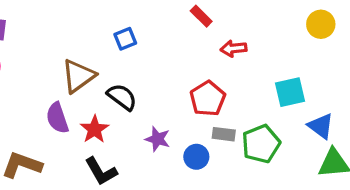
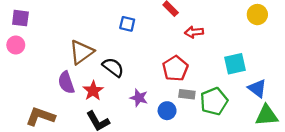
blue square: (125, 39) -> (127, 24), moved, turned 35

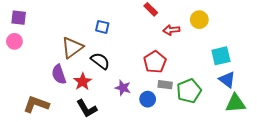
yellow circle: (257, 15) -> (199, 20), moved
blue square: (127, 24) -> (102, 27), moved
cyan square: (235, 64) -> (221, 56), moved

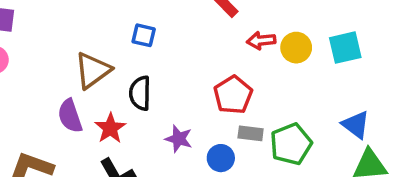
yellow circle: (199, 20) -> (296, 48), moved
cyan square: (221, 56) -> (345, 48), moved
black semicircle: (100, 61) -> (140, 93), turned -126

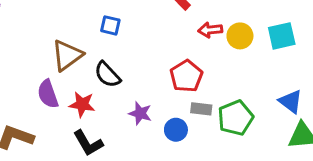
black semicircle: (140, 93) -> (107, 75), turned -44
red star: (110, 128) -> (82, 104), turned -30

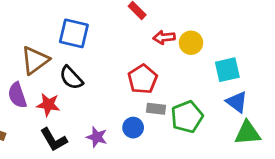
blue square: (110, 25) -> (74, 33), size x1.6
cyan square: (282, 36) -> (227, 70), moved
purple star: (140, 113) -> (97, 137), moved

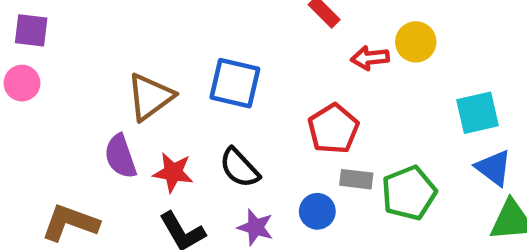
blue square: (74, 33) -> (235, 83), moved
yellow circle: (191, 43) -> (416, 42), moved
black semicircle: (71, 78) -> (239, 168), moved

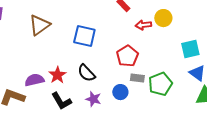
brown triangle: (150, 97) -> (39, 25), moved
purple semicircle: (120, 156) -> (34, 80), moved, turned 96
red star: (173, 172) -> (57, 75), turned 30

